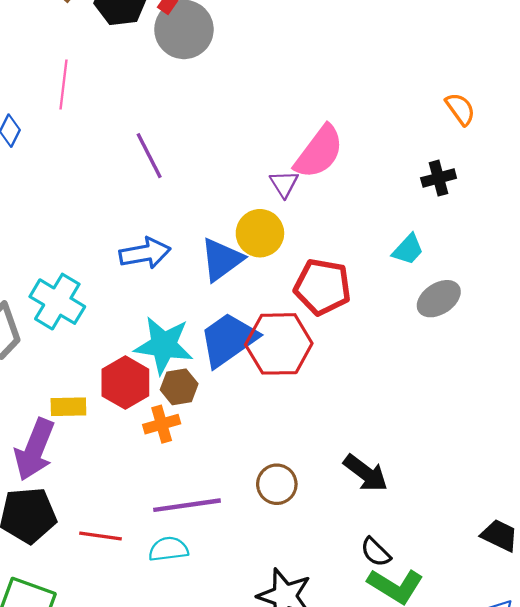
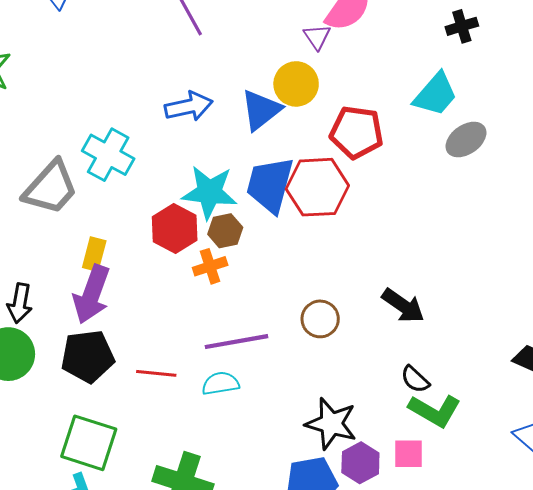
cyan trapezoid: (408, 249) -> (436, 94), size x1.5
blue trapezoid: (228, 340) -> (270, 185), turned -38
yellow rectangle: (68, 407) -> (94, 254), moved, turned -72

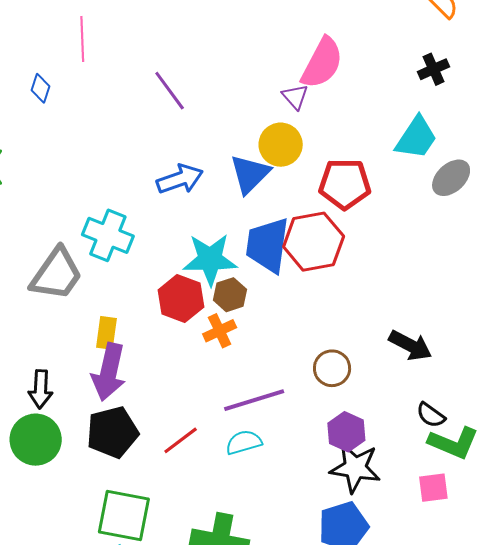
red line: (156, 373) -> (181, 440), turned -36
purple hexagon: (360, 463) -> (346, 432), moved

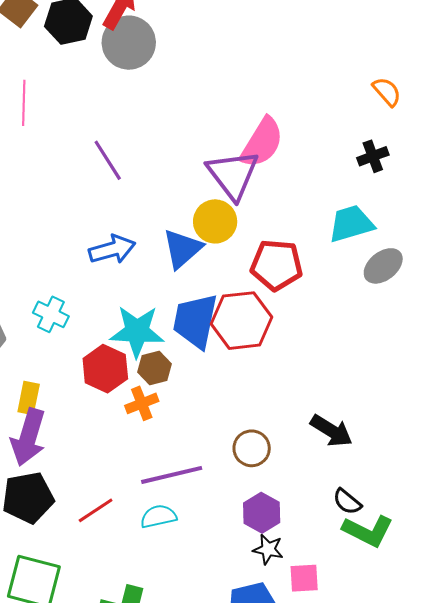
purple triangle: (295, 97) -> (233, 175), size x2.0
cyan trapezoid: (416, 138) -> (351, 224), turned -144
cyan cross: (108, 235) -> (51, 314), moved, size x0.7
black star: (355, 468) -> (268, 549), size x0.6
pink square: (433, 488) -> (304, 578), moved

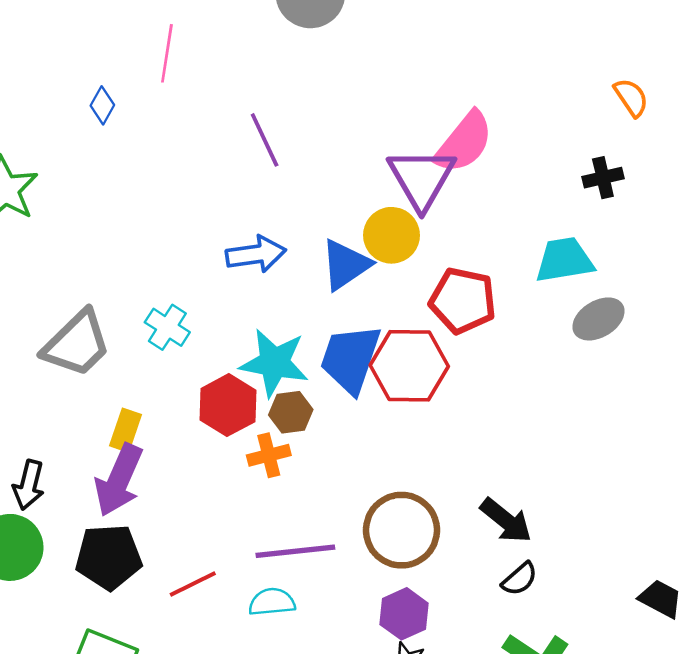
brown circle: (252, 448) -> (402, 530), size x1.6
black semicircle: (347, 502) -> (520, 579), moved, turned -88

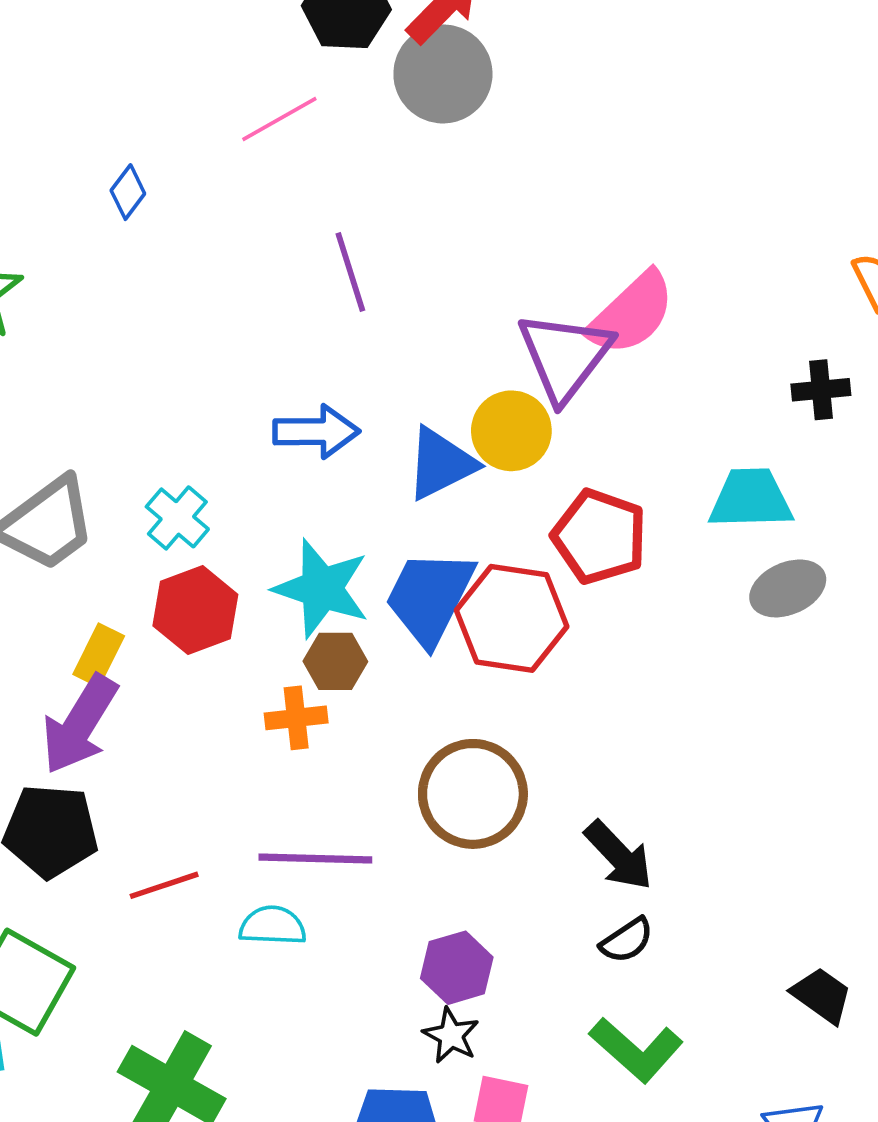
pink line: (167, 53) -> (279, 119), moved, turned 44
red hexagon: (228, 405) -> (195, 610), moved
brown circle: (402, 530) -> (473, 794), moved

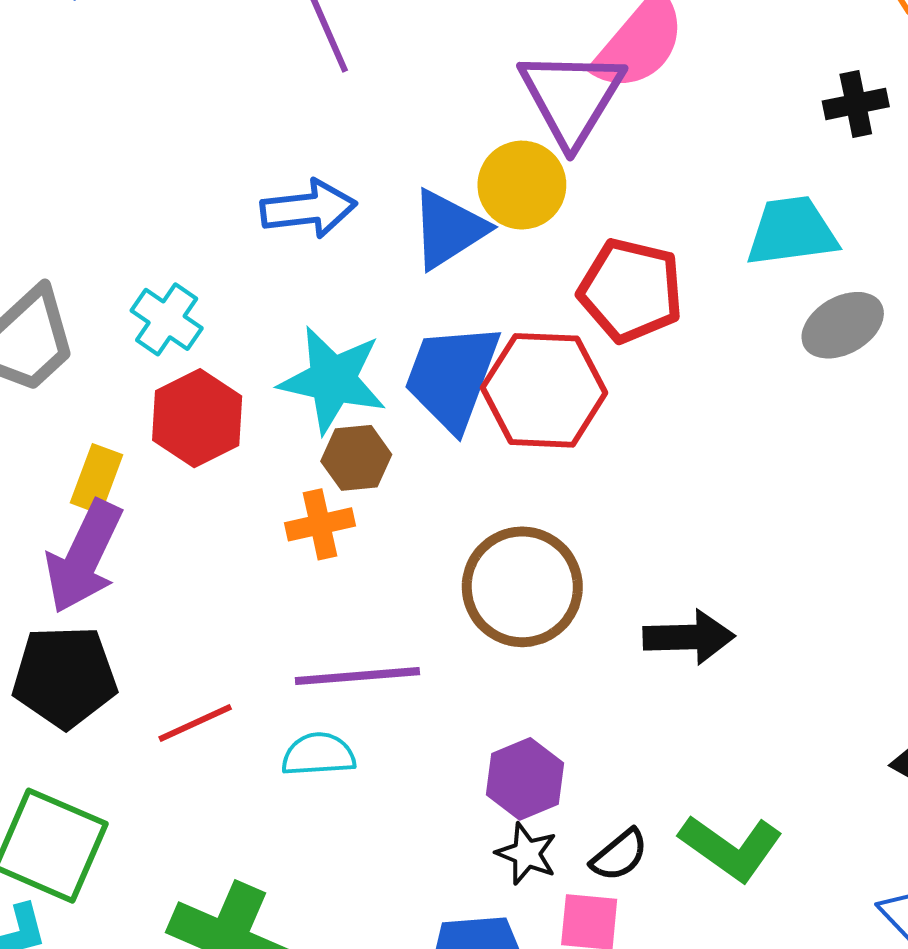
black arrow: (619, 855) -> (689, 637), turned -42
black semicircle: (627, 940) -> (619, 855), moved

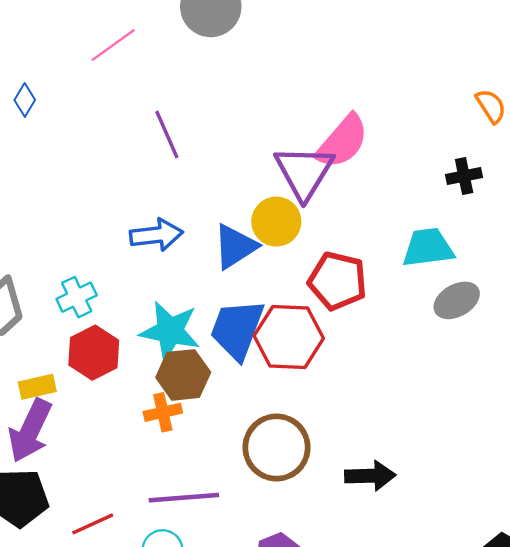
cyan cross: (167, 319) -> (77, 297), turned 30
brown hexagon: (356, 458) -> (183, 375), size x1.4
yellow rectangle: (97, 479) -> (37, 387), turned 57

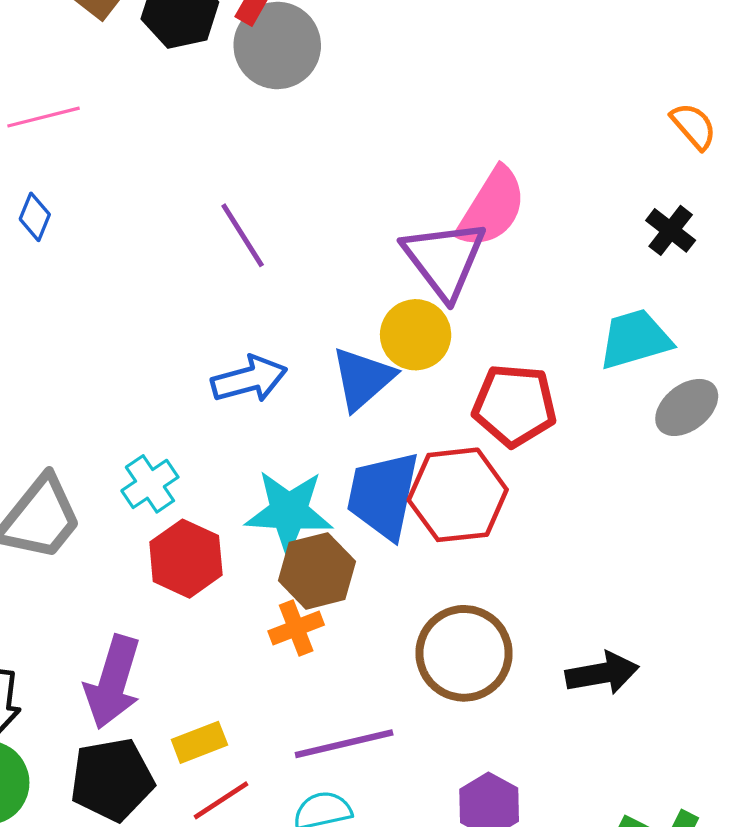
pink line: (113, 45) -> (44, 117), moved, turned 30
black cross: (464, 176) -> (671, 230), turned -32
yellow rectangle: (37, 387) -> (199, 742), moved

